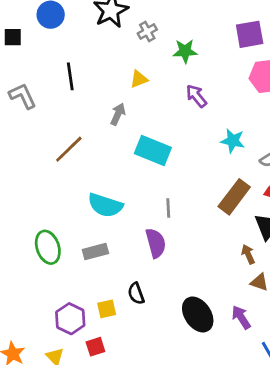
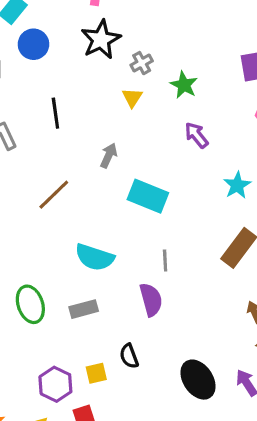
green star: (185, 51) -> (184, 85), turned 30
yellow triangle: (139, 79) -> (132, 98), moved, turned -36
cyan star: (233, 141) -> (237, 185), turned 30

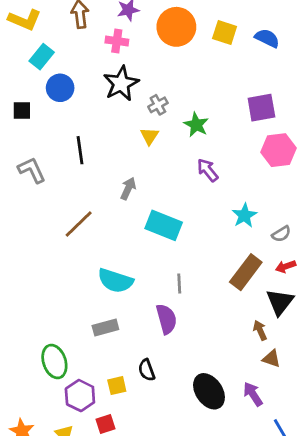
green ellipse: (30, 304) -> (54, 362), moved

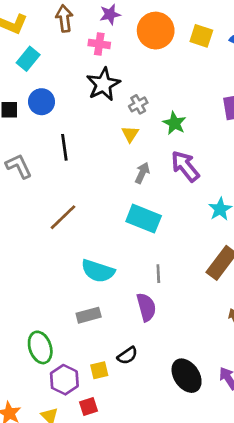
blue circle: (60, 88) -> (42, 102), moved
purple arrow: (208, 170) -> (185, 166), size x1.4
gray arrow: (128, 189) -> (142, 173), moved
black semicircle: (147, 370) -> (127, 355), turned -105

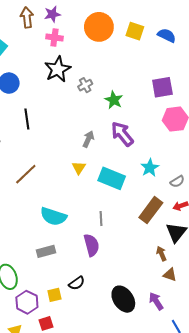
purple star: (110, 14) -> (52, 14), moved
yellow triangle: (130, 134) -> (79, 168), moved
cyan rectangle: (144, 219) -> (112, 178), moved

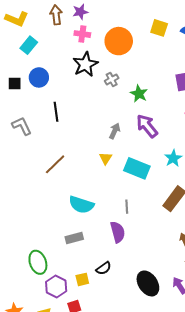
orange circle: (99, 27) -> (119, 41), moved

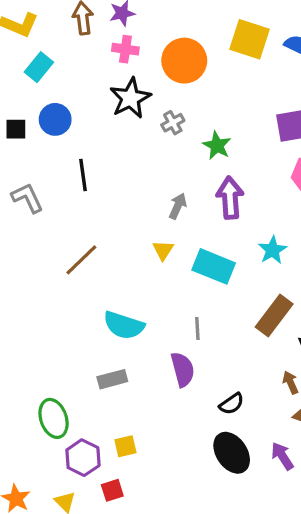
yellow square: (159, 28) -> (250, 39), size x1.4
purple arrow: (147, 126) -> (230, 198), turned 35
black semicircle: (104, 268) -> (232, 404), moved

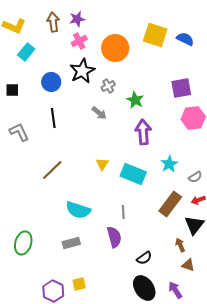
pink cross: (125, 49) -> (79, 41), turned -35
blue circle: (55, 119) -> (51, 82), moved
gray arrow: (178, 206) -> (99, 113), moved, turned 105
green ellipse: (54, 418) -> (23, 243), moved, turned 35

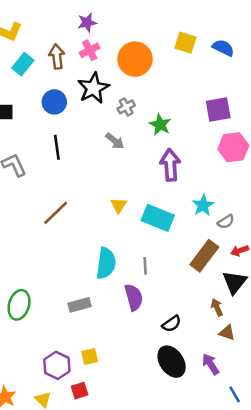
brown arrow: (53, 22) -> (57, 57), moved
yellow square: (155, 35) -> (185, 43), size x0.7
gray semicircle: (195, 177) -> (226, 222), moved
cyan semicircle: (78, 210) -> (106, 263), moved, turned -100

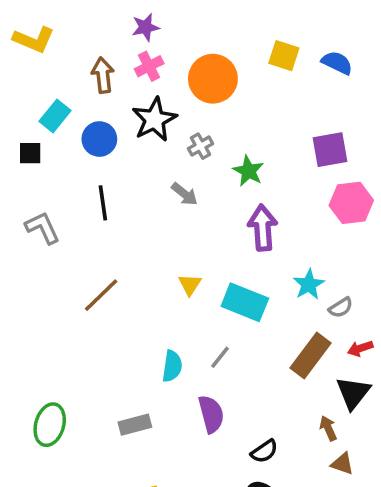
cyan rectangle: (23, 64) -> (55, 116), moved
cyan semicircle: (106, 263) -> (172, 366), size x0.7
gray line: (145, 266) -> (220, 357), moved, turned 42

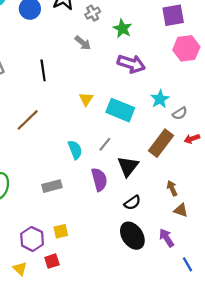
black line: (103, 203) -> (43, 70), moved
purple arrow: (263, 228) -> (131, 64), turned 112
brown line: (101, 295) -> (28, 120), moved
cyan semicircle: (172, 366) -> (75, 150), turned -30
black triangle: (353, 393) -> (128, 166), moved

